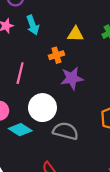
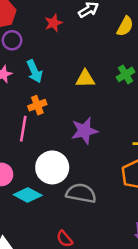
orange cross: (56, 55) -> (37, 105), moved

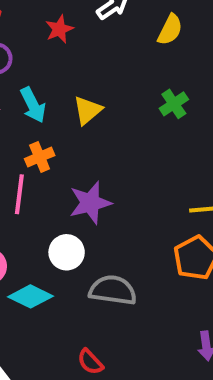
yellow triangle: (85, 79) -> (88, 110), moved, turned -36
purple star: (84, 131) -> (90, 203), moved
white circle: (52, 167) -> (67, 252), size x0.7

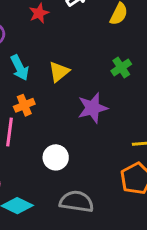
purple star: (90, 203) -> (93, 108), moved
white circle: (67, 252) -> (56, 157), moved

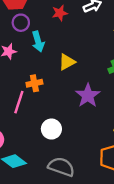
cyan arrow: (20, 68) -> (38, 42), moved
purple star: (93, 108) -> (88, 96), turned -30

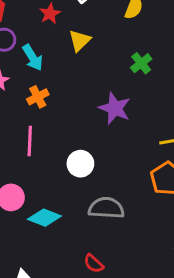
yellow triangle: (67, 62) -> (80, 41), moved
orange cross: (34, 83) -> (38, 97), moved

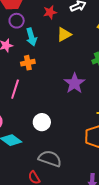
white circle: (80, 164) -> (42, 122), moved
gray semicircle: (106, 208) -> (50, 159), moved

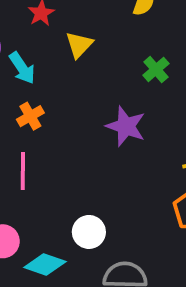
white circle: (42, 122) -> (89, 232), moved

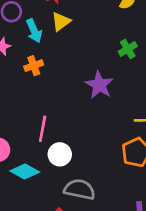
yellow triangle: (79, 45) -> (61, 22), moved
pink line: (23, 171) -> (43, 129), moved

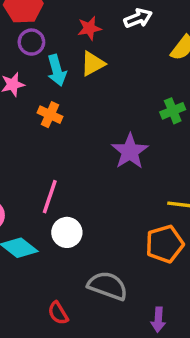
orange cross: (34, 66) -> (50, 115), turned 36
gray semicircle: (80, 189) -> (108, 286), moved

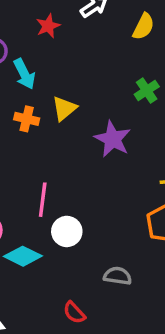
yellow triangle: (93, 64) -> (64, 108), moved
gray semicircle: (108, 286) -> (118, 276), size x0.7

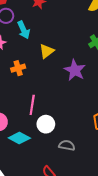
orange cross: (27, 119) -> (18, 68), moved, turned -32
gray semicircle: (118, 276) -> (67, 145), moved

